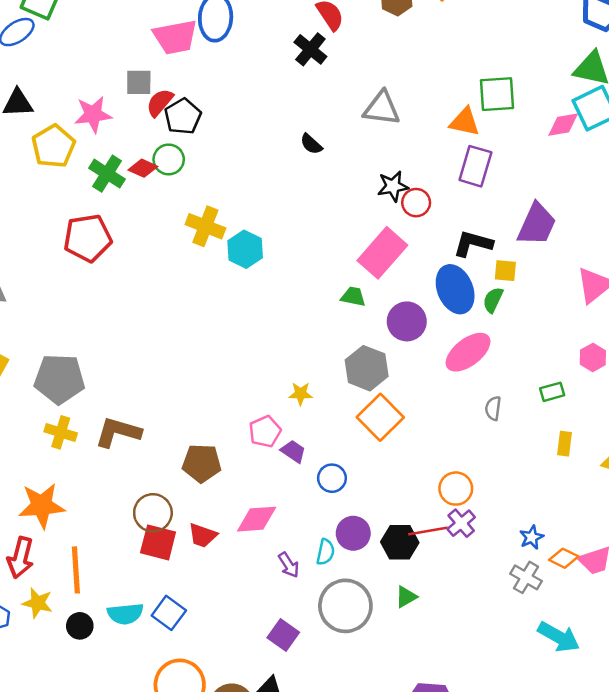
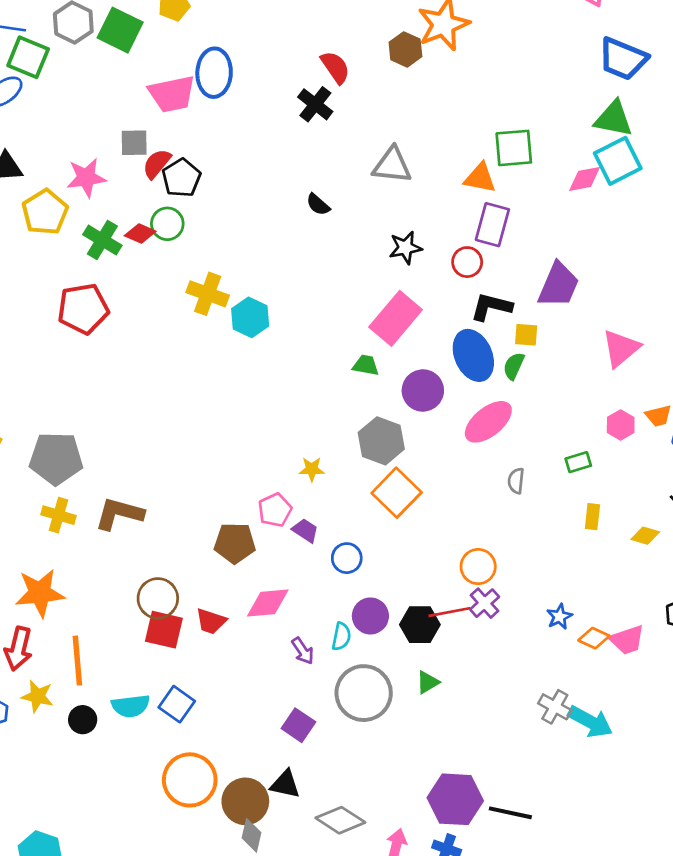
red circle: (416, 203) -> (467, 262), moved
brown pentagon: (202, 463) -> (235, 543), moved
gray cross: (526, 577) -> (555, 707), moved

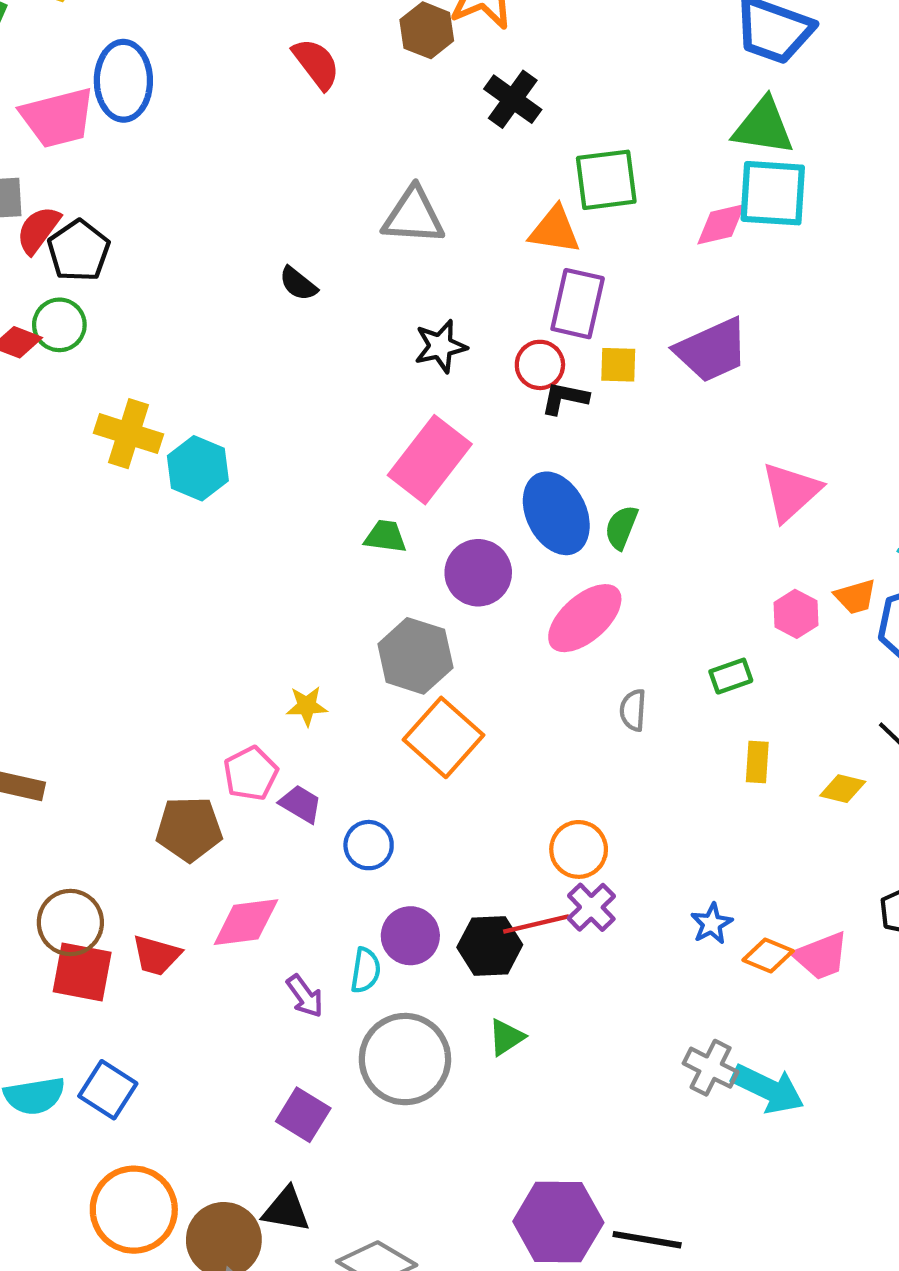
black cross: (315, 104) -> (513, 99), moved
cyan square: (618, 161) -> (773, 193), turned 33
purple trapezoid: (559, 285) -> (712, 350), moved, turned 45
black L-shape: (491, 307) -> (565, 398), moved, size x0.7
yellow square: (526, 335) -> (618, 365), moved

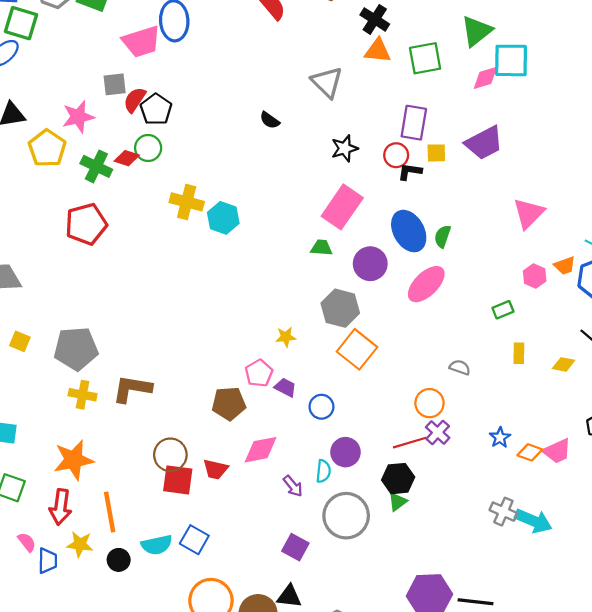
green triangle: (763, 127) -> (477, 31), moved, turned -44
gray triangle: (413, 216) -> (327, 82), turned 44
orange triangle: (555, 230) -> (378, 51), moved
gray semicircle: (633, 710) -> (460, 367), moved, turned 108
black hexagon: (490, 946) -> (398, 479), moved

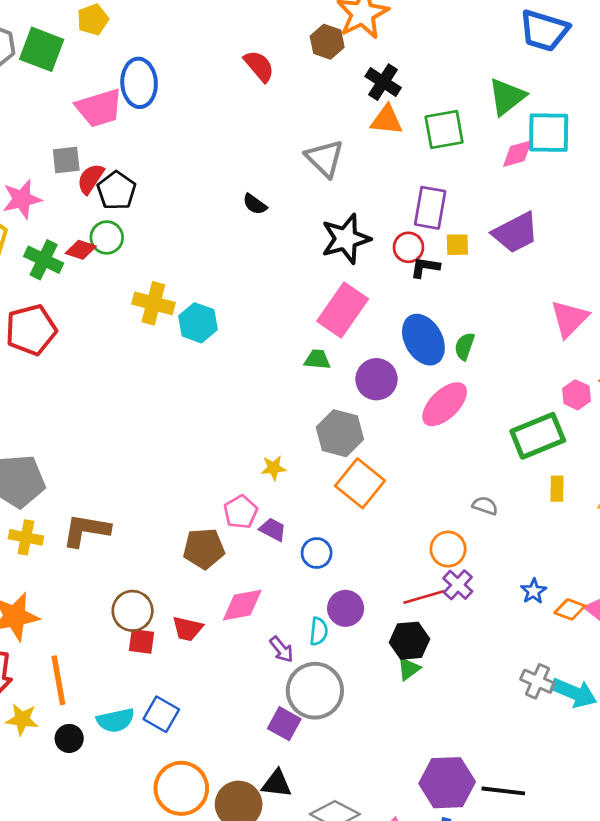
black star: (345, 148) -> (346, 239), size x1.5
green rectangle: (503, 310) -> (538, 436), size x2.0
red square: (178, 480) -> (141, 641), size x0.7
gray circle: (346, 516) -> (315, 691), moved

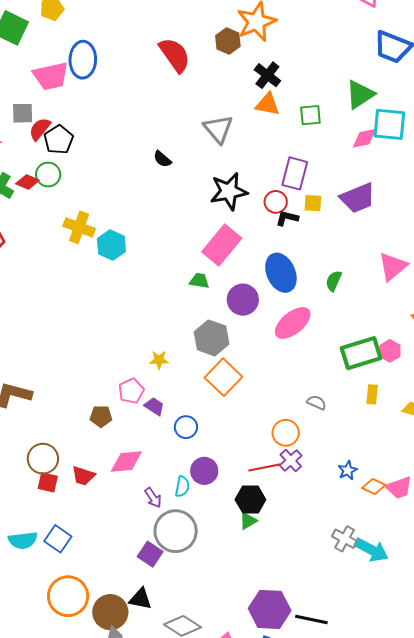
red semicircle: (259, 66) -> (175, 55), size x1.4
green square: (444, 129) -> (310, 115), size x0.7
green semicircle: (465, 346) -> (334, 281), moved
pink hexagon: (576, 395) -> (390, 351), moved
brown pentagon: (204, 549) -> (101, 416), size x0.7

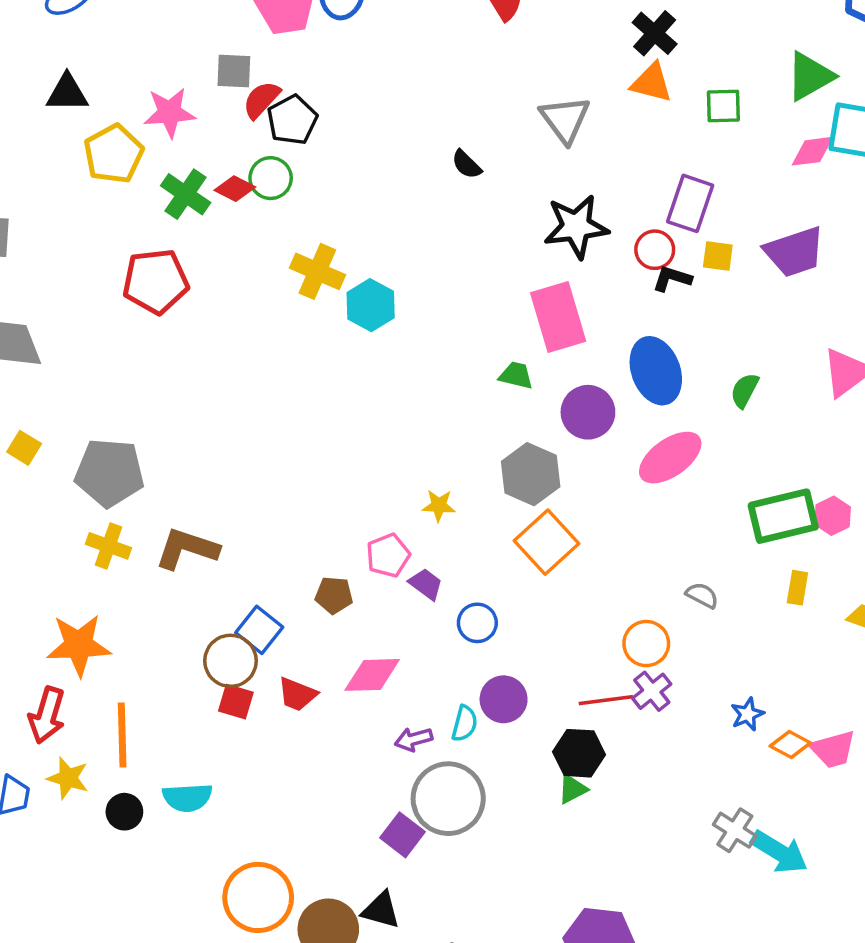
pink rectangle: (222, 245) -> (558, 317), turned -60
purple arrow: (153, 498) -> (414, 739), turned 105
blue square: (58, 539) -> (259, 630), moved

